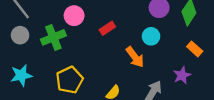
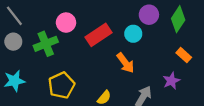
red rectangle: (107, 28) -> (99, 35), size x1.6
cyan circle: (151, 36) -> (133, 34), moved

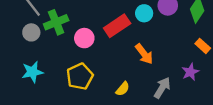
pink circle: (66, 23) -> (84, 38), moved
cyan circle: (133, 34) -> (144, 13), moved
green cross: (46, 44) -> (56, 22), moved

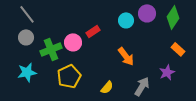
green cross: (56, 22) -> (51, 49), moved
red rectangle: (117, 26) -> (93, 31), moved, size x0.6

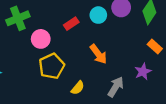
red rectangle: (93, 31) -> (71, 24), moved
green cross: (51, 49) -> (18, 18), moved
yellow pentagon: (69, 76) -> (52, 66), moved

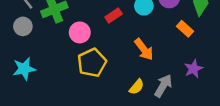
orange rectangle: (155, 47) -> (185, 29), moved
yellow semicircle: (78, 88) -> (137, 87), moved

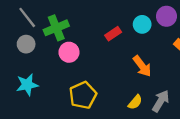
pink circle: (80, 32) -> (69, 52), moved
yellow pentagon: (92, 63) -> (83, 95), moved

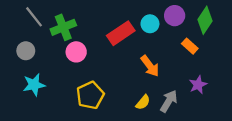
red rectangle: (113, 34) -> (121, 33), size x1.6
gray circle: (26, 44) -> (26, 51), moved

